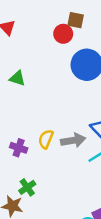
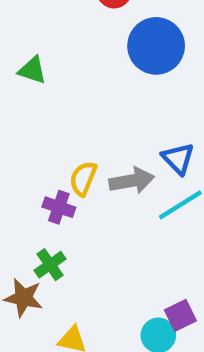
purple cross: (19, 148) -> (59, 207), moved

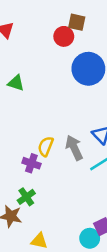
gray arrow: (132, 181) -> (74, 148), turned -105

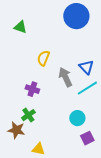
yellow semicircle: (46, 146) -> (43, 58), moved
cyan circle: (90, 238) -> (77, 118), moved

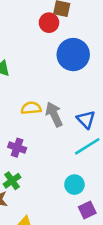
yellow semicircle: (43, 58) -> (31, 108), turned 63
gray arrow: (65, 77) -> (54, 114), moved

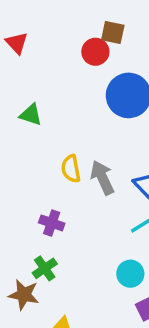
yellow semicircle: (31, 108) -> (71, 169), turned -96

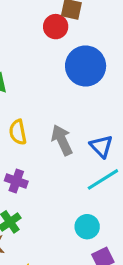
yellow semicircle: (71, 169) -> (18, 132), moved

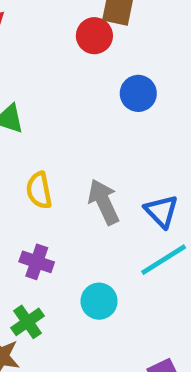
blue circle: (86, 66) -> (138, 93), size x0.6
cyan circle: (87, 227) -> (99, 301), moved

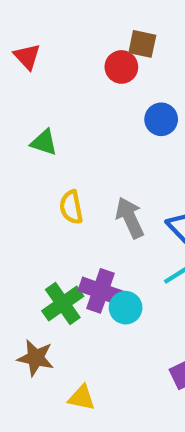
purple cross: (37, 262) -> (100, 291), moved, size x1.4
green cross: (27, 322) -> (63, 303), moved, size x1.4

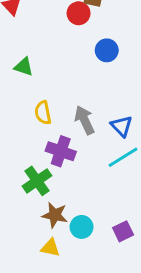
purple cross: (100, 291) -> (61, 151), moved
cyan circle: (126, 308) -> (82, 227), moved
brown star: (36, 358) -> (55, 215), moved

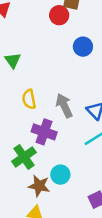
green triangle: (24, 67) -> (13, 60), turned 36
cyan circle: (82, 227) -> (60, 175), moved

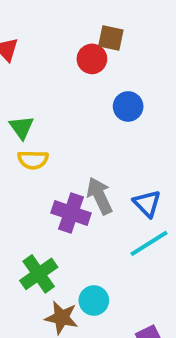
yellow semicircle: (29, 99) -> (33, 160), moved, turned -78
purple cross: (44, 132) -> (71, 213), moved

